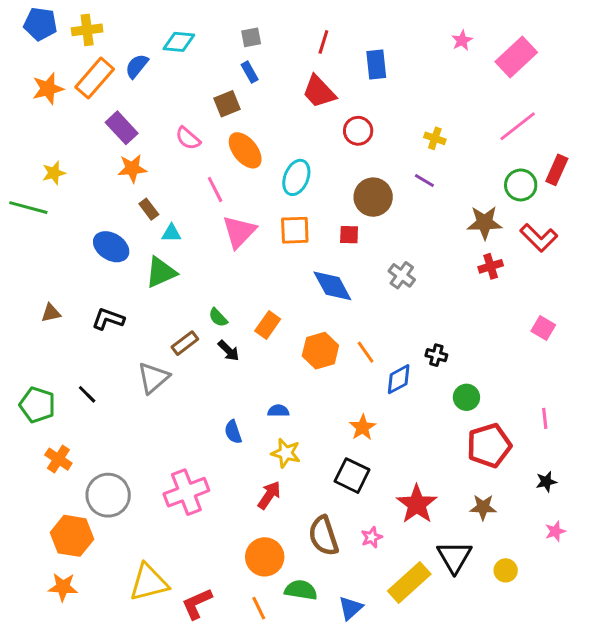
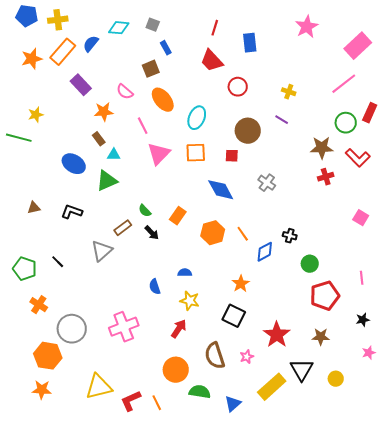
gray square: (251, 37) -> (153, 25), moved, turned 32
pink star: (462, 40) -> (307, 27), size x1.6
pink rectangle: (516, 57) -> (358, 46), moved
orange star: (132, 168) -> (104, 112), moved
orange line: (259, 608) -> (157, 403), moved

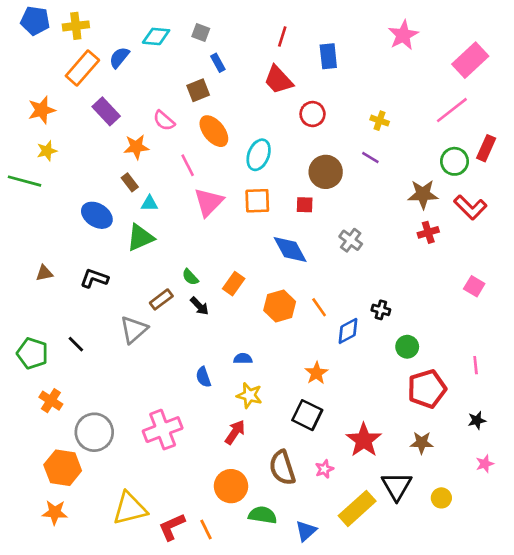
orange star: (32, 59) -> (42, 110), moved

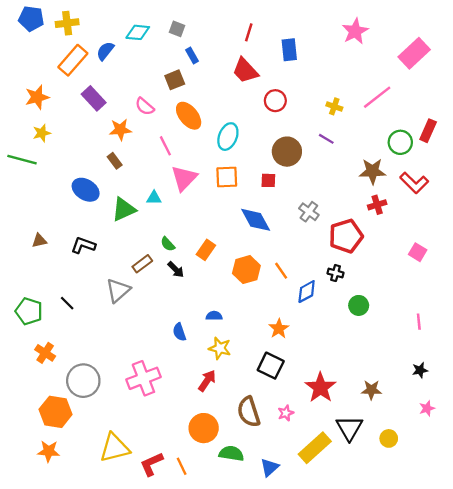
pink line: (452, 110) -> (377, 97), moved
cyan triangle: (149, 203) -> (154, 198), moved
red pentagon: (427, 389) -> (346, 236), moved

